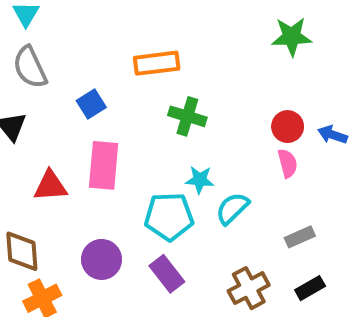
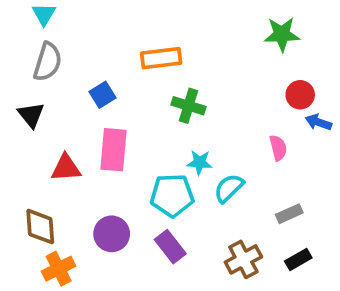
gray semicircle: (30, 67) -> (48, 62), turned -138
red circle: (288, 127) -> (300, 95), moved

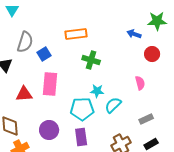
green star: (282, 34) -> (157, 21), moved
gray semicircle: (48, 62) -> (25, 42), moved
blue arrow: (318, 122) -> (134, 34), moved
purple rectangle: (170, 247) -> (81, 137), turned 30

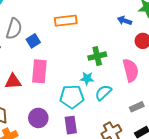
green cross: (91, 60) -> (97, 56), moved, turned -30
pink semicircle: (140, 83) -> (131, 70), size x1.6

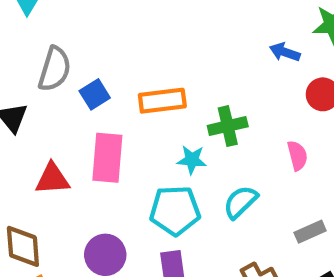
orange rectangle: (66, 21) -> (162, 101), moved
pink semicircle: (131, 70) -> (297, 156), size x0.6
cyan star: (87, 78) -> (192, 160), moved

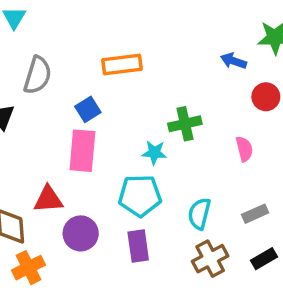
blue square: (95, 94) -> (88, 109), moved
orange rectangle: (162, 101) -> (122, 64), moved
red triangle: (52, 179) -> (48, 199), moved
cyan semicircle: (240, 202) -> (199, 214), moved, turned -32

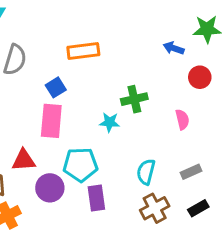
cyan pentagon: (140, 196) -> (80, 165), moved

